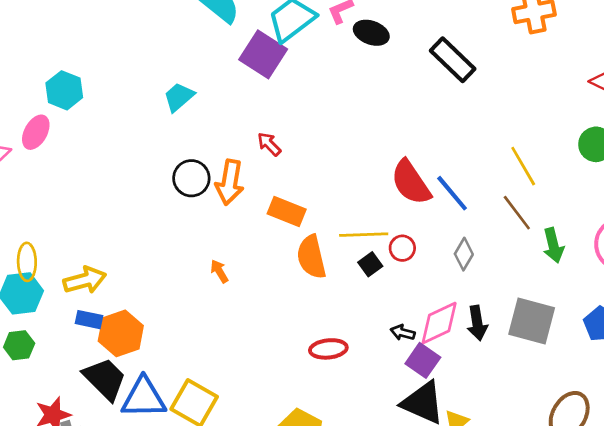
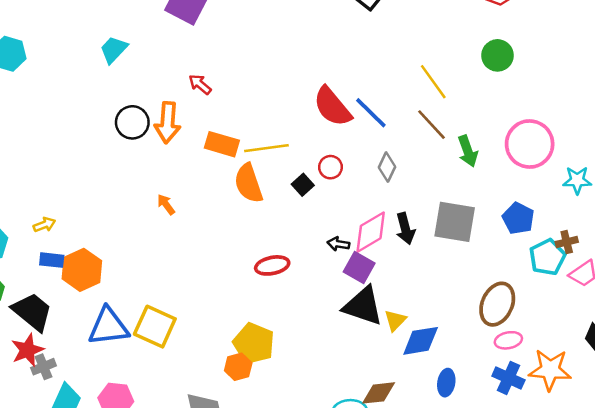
yellow line: (364, 235) -> (266, 148), moved
yellow arrow: (85, 280) -> (44, 225), size x0.6
black trapezoid: (105, 379) -> (32, 312), moved

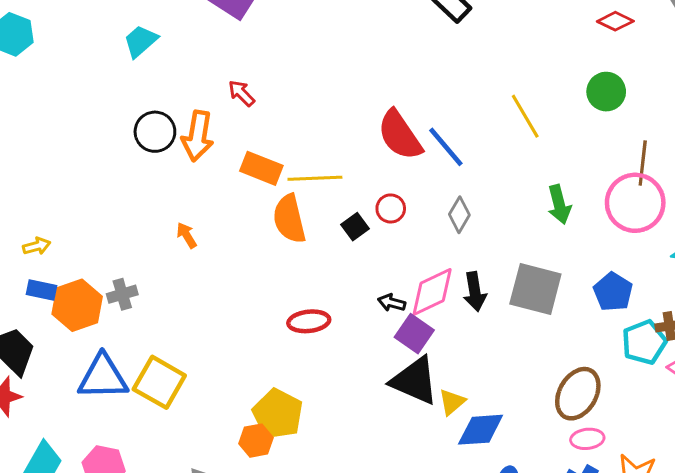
brown line: (431, 125) -> (643, 163), moved, turned 44
gray cross: (43, 367) -> (122, 294), moved

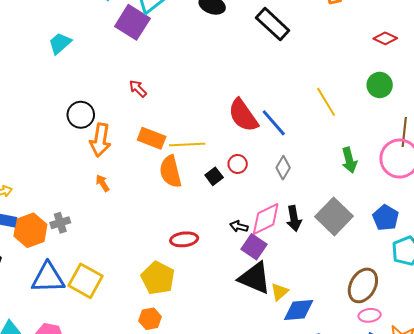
cyan trapezoid: (141, 41) -> (60, 43), moved
orange arrow: (198, 136) -> (100, 140), moved
gray square: (535, 289) -> (334, 216), turned 30
yellow pentagon: (278, 414) -> (158, 278), moved

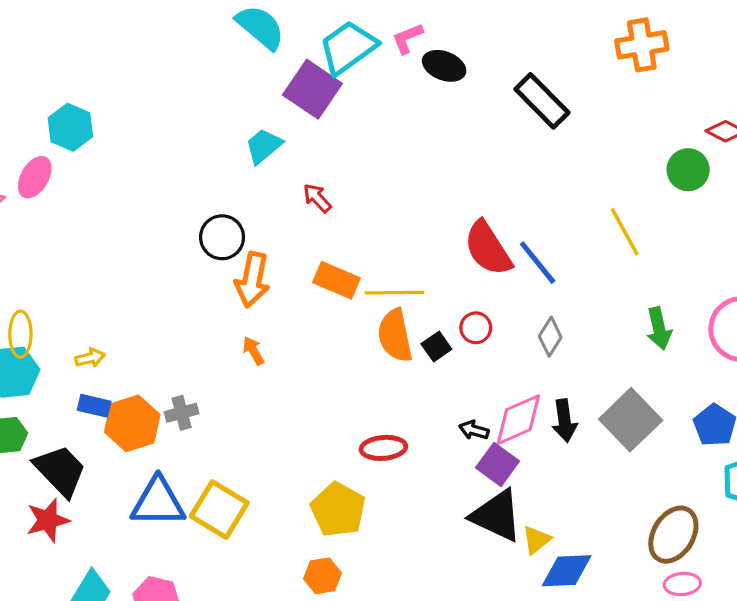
cyan trapezoid: (60, 43) -> (264, 146), moved
green circle: (380, 85) -> (688, 170), moved
orange semicircle: (170, 172) -> (395, 336), moved

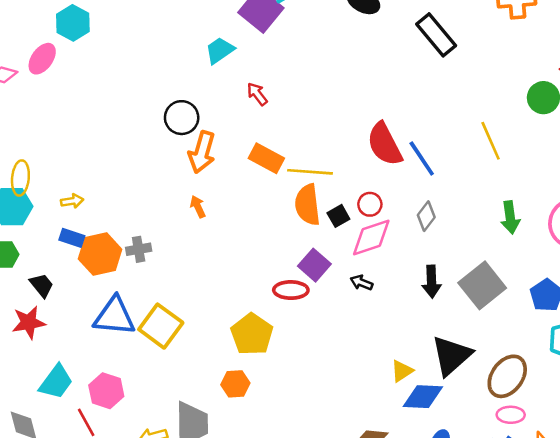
pink diamond: (518, 420) -> (371, 237), moved
purple square: (497, 464) -> (314, 265), moved
black trapezoid: (60, 471) -> (42, 285), size x0.6
black triangle: (497, 516) -> (451, 356), moved, turned 48

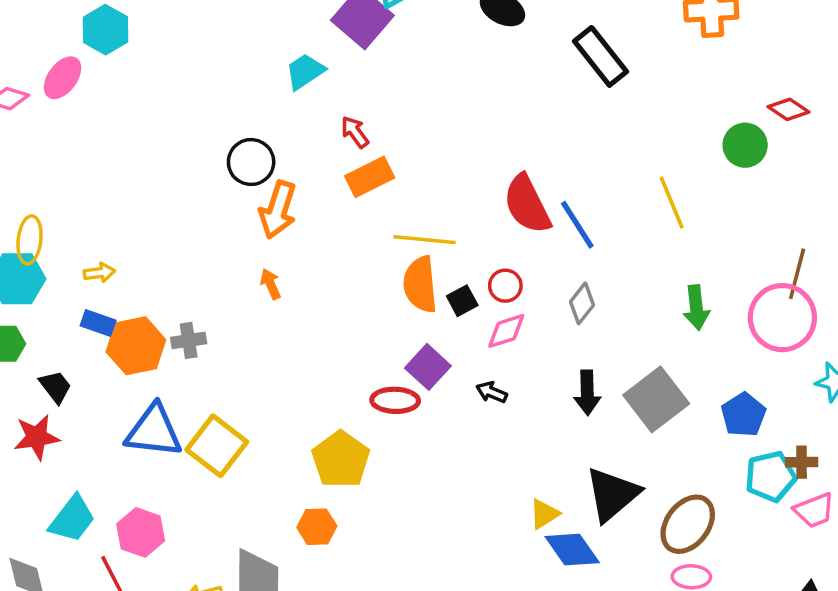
orange rectangle: (266, 158) -> (370, 177), moved, turned -56
pink diamond: (371, 237) -> (506, 331), size x0.7
blue diamond: (423, 397) -> (572, 550), turned 51

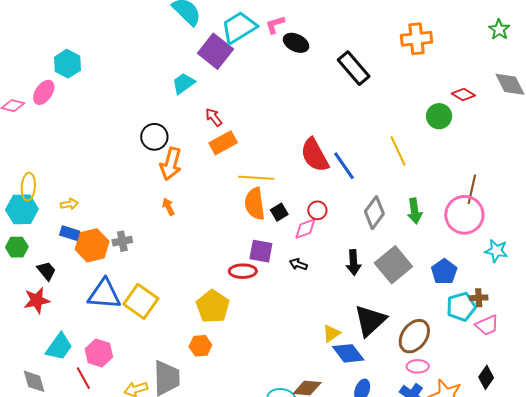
red circle: (505, 286) -> (317, 210), moved
gray diamond: (582, 303) -> (374, 213), moved, size x1.4
purple square: (428, 367) -> (261, 251), turned -30

